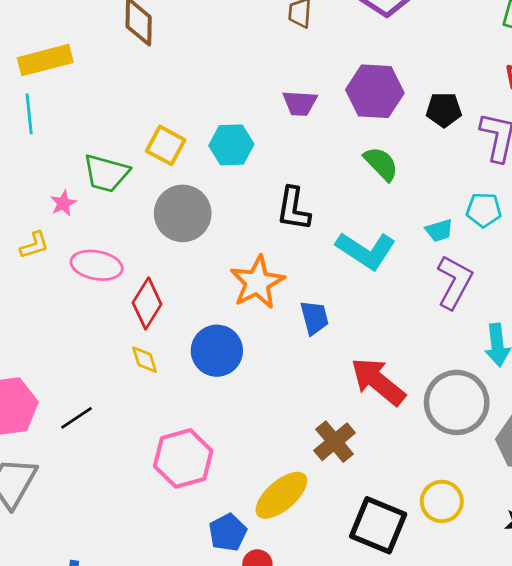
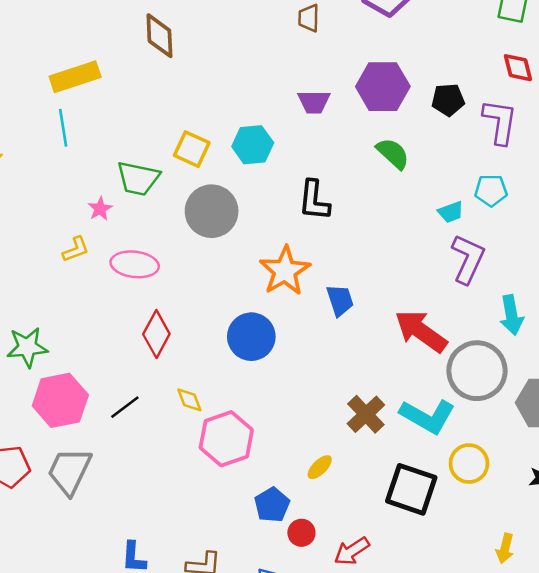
cyan L-shape: (366, 250) -> (428, 416), moved
red diamond: (147, 303) -> (156, 334), moved
yellow diamond: (145, 360) -> (189, 400), moved
red arrow: (378, 381) -> (421, 331), moved
yellow ellipse: (281, 495) -> (320, 467), size x0.5

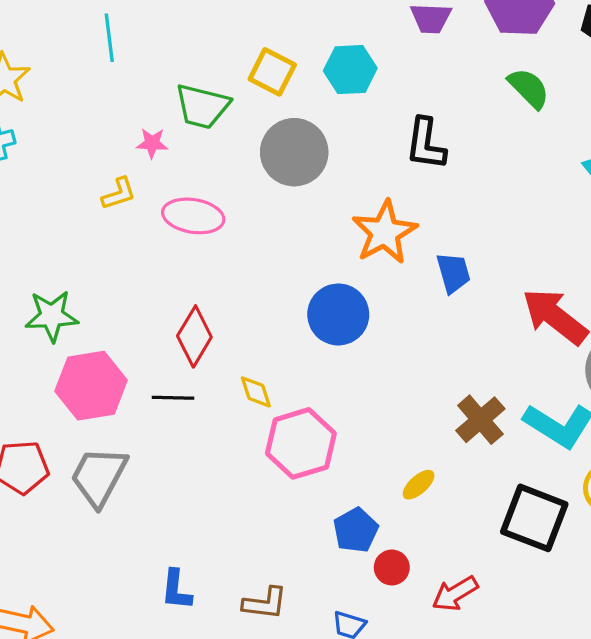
pink star: (100, 209) -> (152, 143), turned 30
red diamond: (156, 334) -> (194, 336), moved
black line: (125, 407) -> (173, 398), turned 36

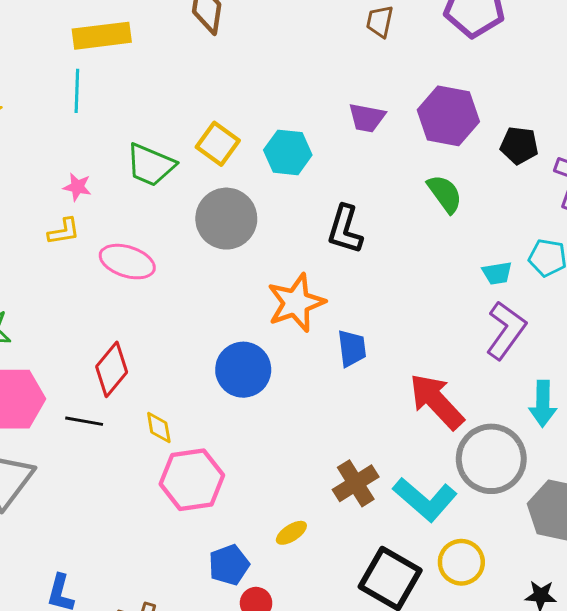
pink star: (152, 143) -> (77, 187), moved

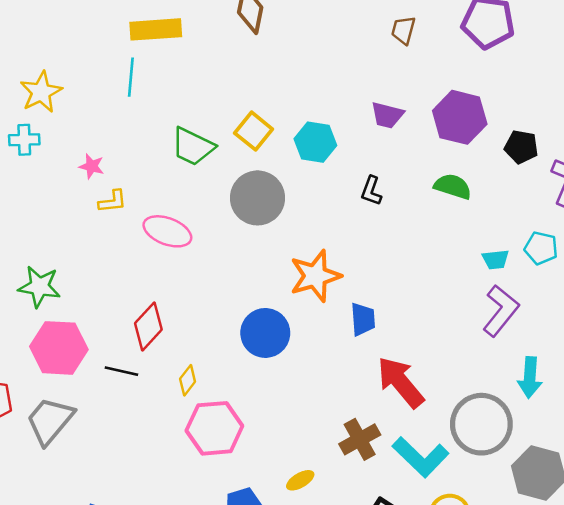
pink star: (77, 187) -> (92, 166), moved
green semicircle: (445, 194) -> (453, 186), turned -39
black L-shape: (345, 229) -> (371, 191), moved, size x0.7
red arrow: (437, 401) -> (401, 382), moved
yellow diamond: (159, 427) -> (188, 380), turned 44

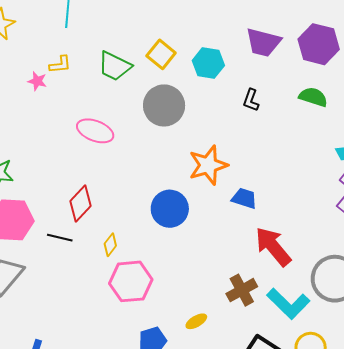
purple trapezoid: (387, 115) -> (263, 42), size x1.4
yellow L-shape: (113, 201) -> (60, 65), moved
blue trapezoid: (363, 319) -> (244, 198), turned -68

